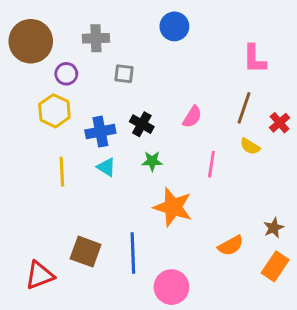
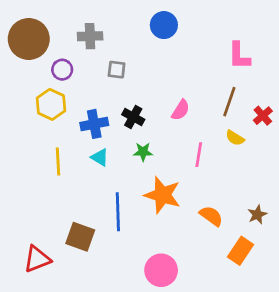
orange semicircle: (231, 246) -> (211, 216), moved, turned -115
blue line: (133, 253) -> (118, 212), moved
orange rectangle: (275, 266) -> (241, 251), moved

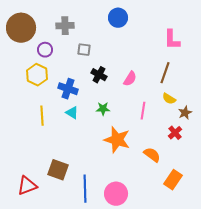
red cross: (263, 116) -> (175, 133), moved
black cross: (133, 117) -> (99, 75), moved
blue cross: (94, 124) -> (68, 89), turned 30
blue line: (118, 212) -> (85, 189), moved
brown star: (257, 215) -> (185, 113), moved

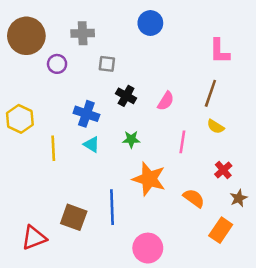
yellow hexagon: (37, 75) -> (20, 119), moved
brown star: (185, 113) -> (239, 198), moved
blue line: (85, 189) -> (112, 207), moved

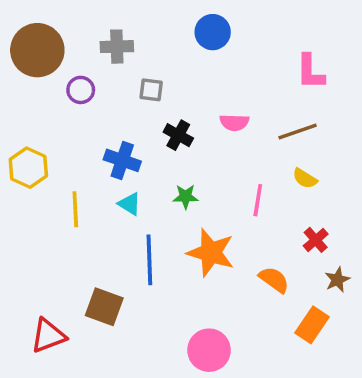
brown line: (210, 93) -> (298, 131), turned 52
pink semicircle: (166, 101) -> (234, 122), moved, turned 60
blue line: (112, 207) -> (149, 260), moved

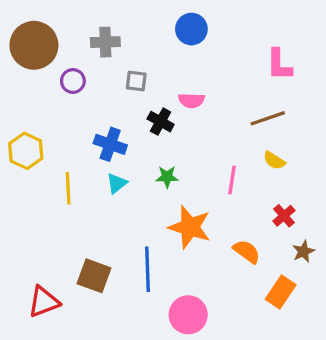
pink semicircle: (234, 122) -> (191, 100), moved
cyan triangle: (129, 204) -> (117, 183), turned 50
blue line: (149, 260) -> (148, 269), moved

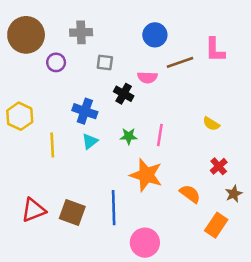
blue circle: (191, 29) -> (155, 35), moved
brown line: (268, 118) -> (180, 62), moved
pink line: (232, 180) -> (160, 135), moved
red triangle: (44, 302) -> (34, 210), moved

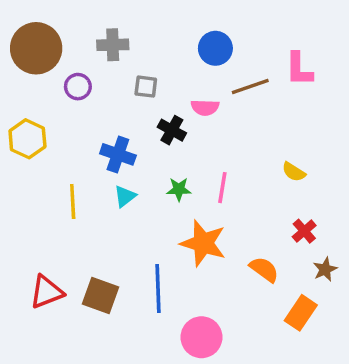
yellow hexagon: (20, 116) -> (27, 139), moved

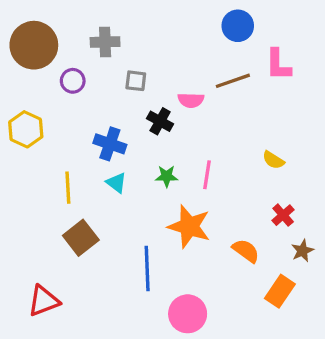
blue circle: (215, 48) -> (238, 26), moved
cyan triangle: (125, 196) -> (116, 183), turned -45
red triangle: (47, 292) -> (44, 301), moved
brown square: (101, 295) -> (81, 238), moved, turned 32

